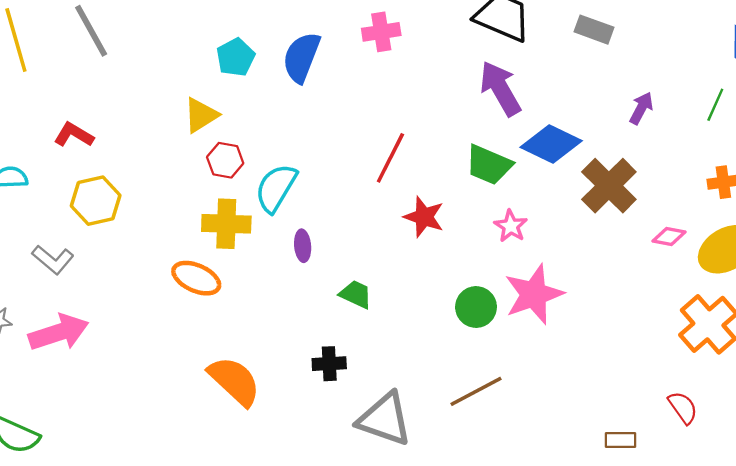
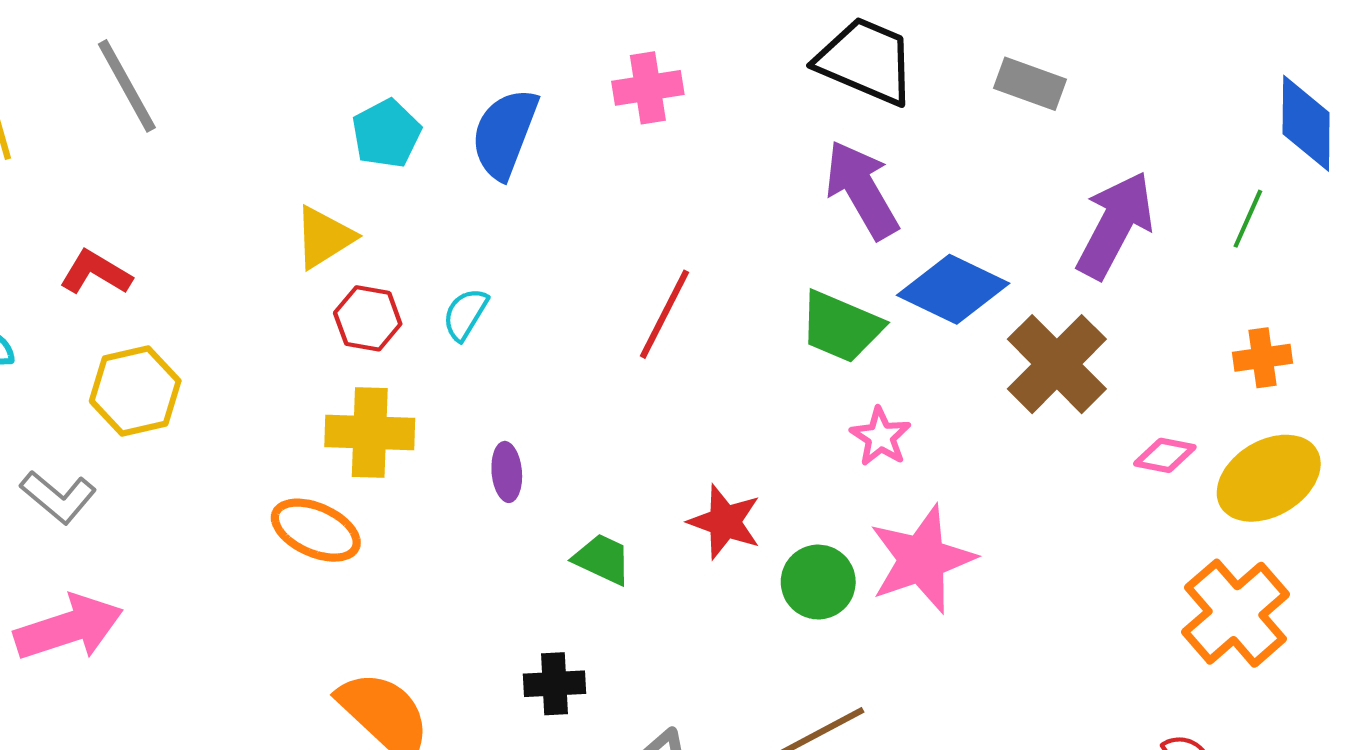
purple arrow: (641, 108) -> (1115, 225), size x1.8
cyan semicircle: (276, 188) -> (465, 314), moved, size x0.6
red star: (424, 217) -> (725, 522), moved

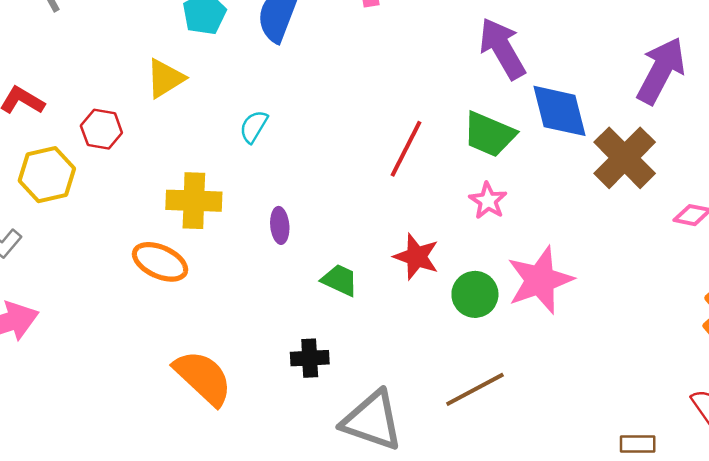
blue diamond: (953, 289) -> (560, 111), turned 50
red line: (665, 314) -> (406, 149), moved
red hexagon: (368, 318) -> (101, 129), moved
pink star: (880, 437) -> (488, 201), moved

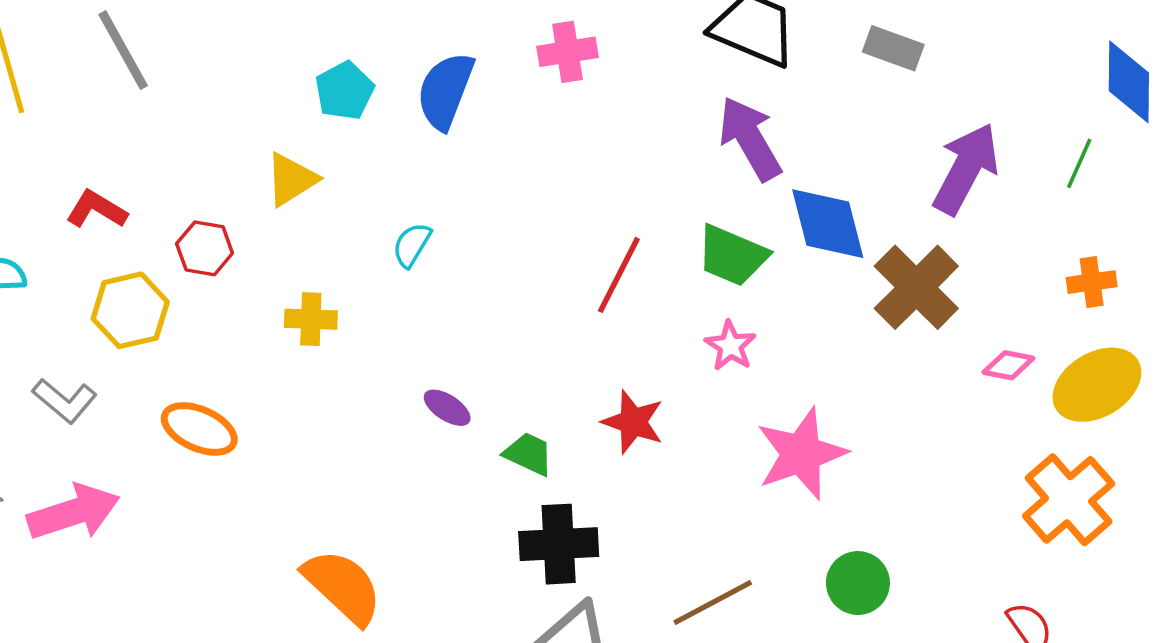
yellow cross: (194, 201) -> (311, 319), moved, size x0.7
purple ellipse: (280, 225) -> (447, 408), moved, turned -52
orange ellipse: (160, 262) -> (199, 429), moved
green circle: (475, 294) -> (858, 583), moved
black cross: (310, 358) -> (559, 544), moved, size x1.5

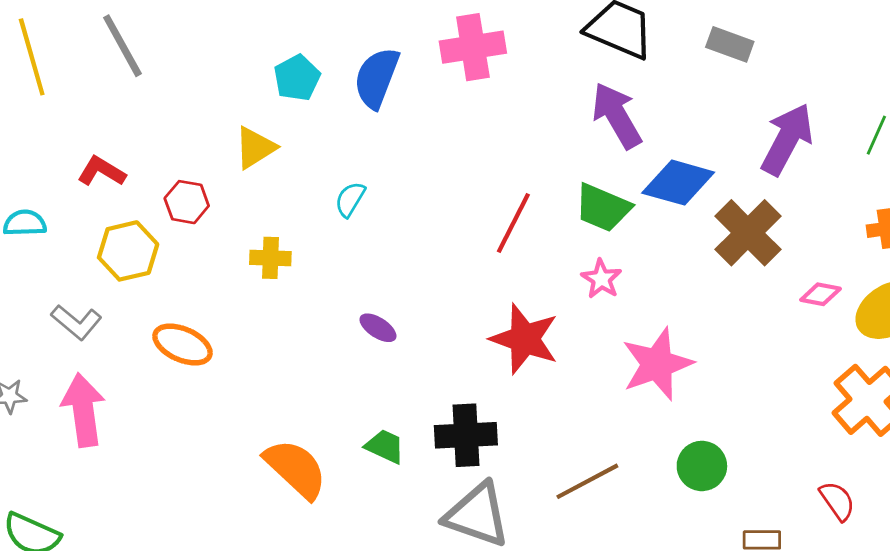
pink cross: (568, 52) -> (473, 47), size x1.4
blue diamond: (828, 224) -> (678, 183), turned -60
red star: (633, 422) -> (525, 339), size x1.4
green trapezoid: (529, 454) -> (385, 446), moved
pink arrow: (74, 512) -> (83, 410), turned -80

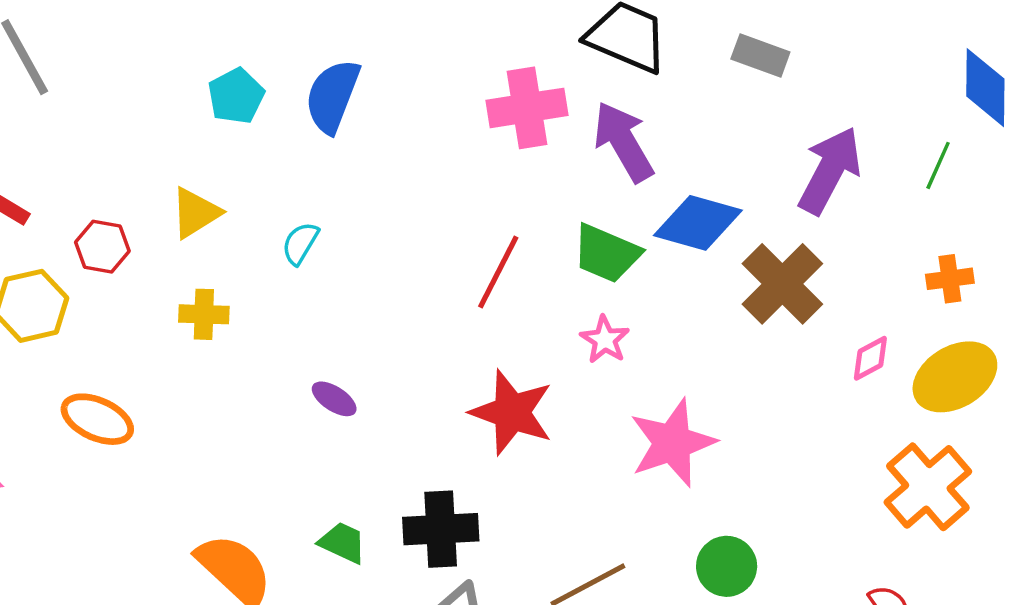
pink cross: (473, 47) -> (527, 108), moved
yellow triangle: (255, 148) -> (195, 213), moved
pink diamond: (821, 294) -> (870, 358), turned -39

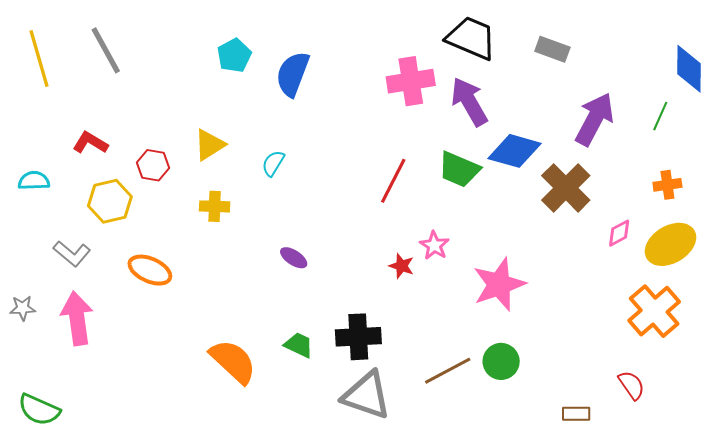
cyan pentagon: (236, 96) -> (234, 55), moved
pink star: (605, 340) -> (434, 245), moved
red star: (512, 412) -> (401, 266), size x0.5
green circle: (727, 566) -> (501, 361), moved

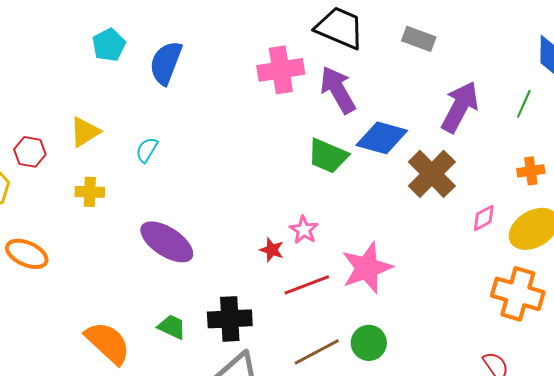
red line: (393, 181) -> (307, 285), moved, turned 42
purple ellipse: (294, 258) -> (167, 242), size x2.0
orange cross: (654, 311) -> (518, 294), turned -33

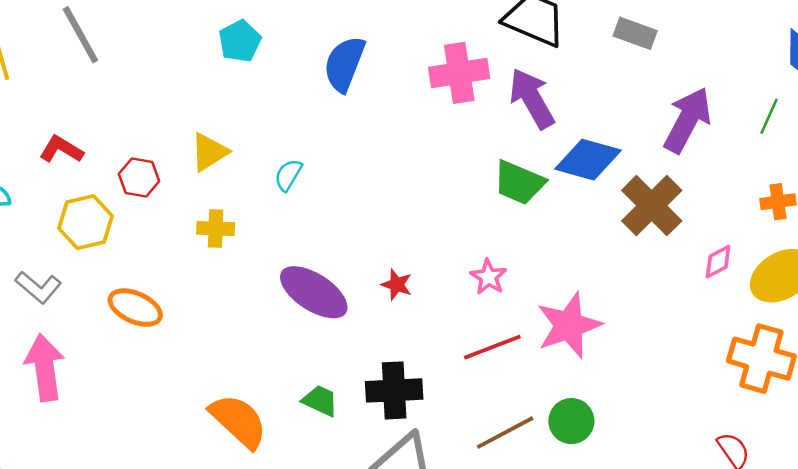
blue semicircle: (166, 63) -> (344, 64), moved
red star: (272, 250) -> (397, 285), moved

